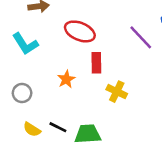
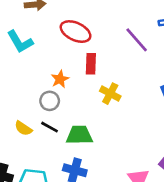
gray circle: (22, 93) -> (50, 101), moved

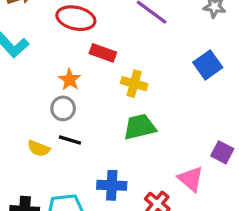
red rectangle: (91, 64) -> (103, 53), turned -60
green trapezoid: (79, 135) -> (140, 127), moved

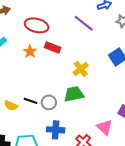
orange star: (70, 80) -> (30, 51), moved
yellow cross: (134, 84) -> (81, 69), moved, turned 35
gray circle: (63, 108) -> (49, 102), moved

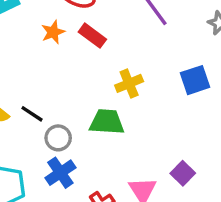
gray circle: (49, 102) -> (58, 138), moved
blue cross: (56, 130) -> (60, 173), turned 36

